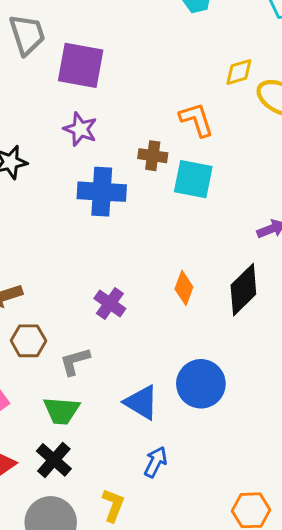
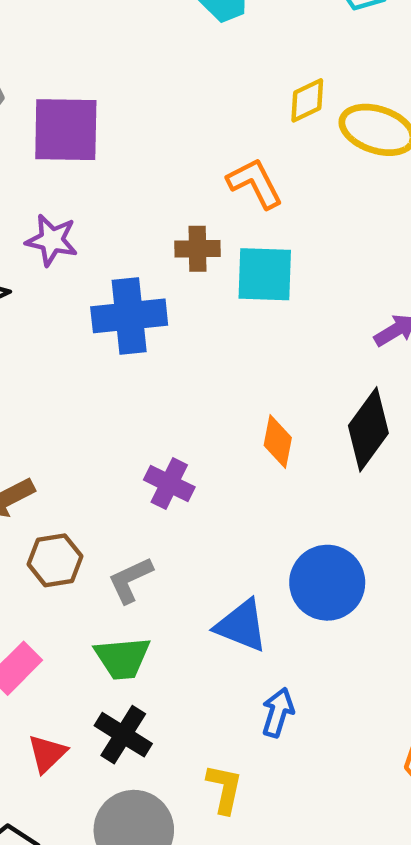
purple star: (80, 129) -> (52, 240), moved

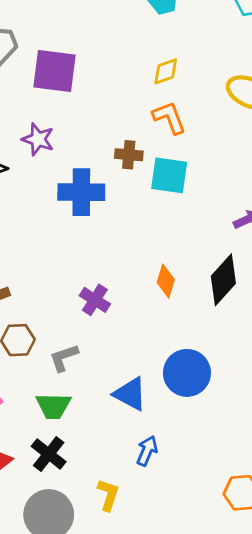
yellow diamond: (307, 100) -> (166, 71), moved

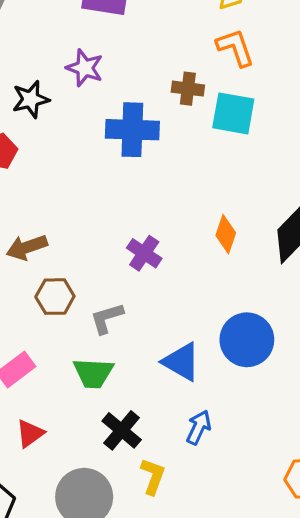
black cross: (49, 454) -> (122, 430), moved

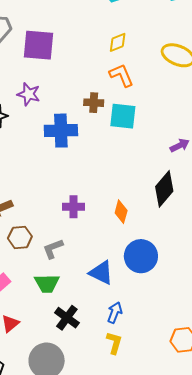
orange diamond: (226, 234) -> (121, 212), moved
purple cross: (144, 253) -> (73, 207), turned -30
yellow L-shape: (153, 476) -> (114, 343), moved

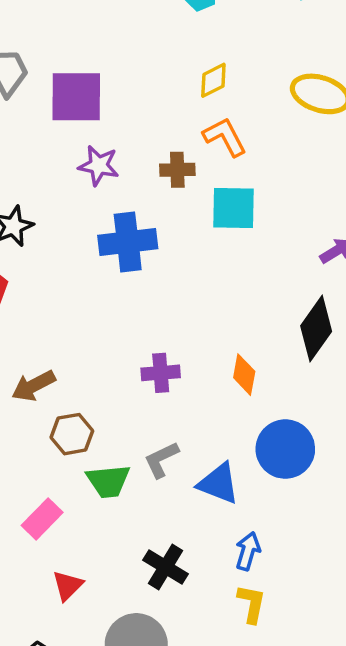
purple star: (29, 94) -> (99, 166), moved
brown cross: (94, 103) -> (177, 170), moved
gray L-shape: (53, 249) -> (161, 460), moved
green trapezoid: (47, 283) -> (108, 481), moved

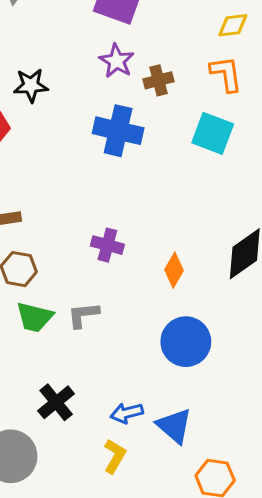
brown cross: (177, 170) -> (158, 80), moved, turned -32
blue triangle: (219, 483) -> (174, 426), moved
blue arrow: (248, 551) -> (127, 413), turned -140

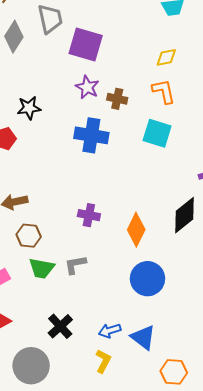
brown cross: (158, 80) -> (117, 99), turned 30
orange diamond: (174, 270) -> (136, 230), size x1.4

